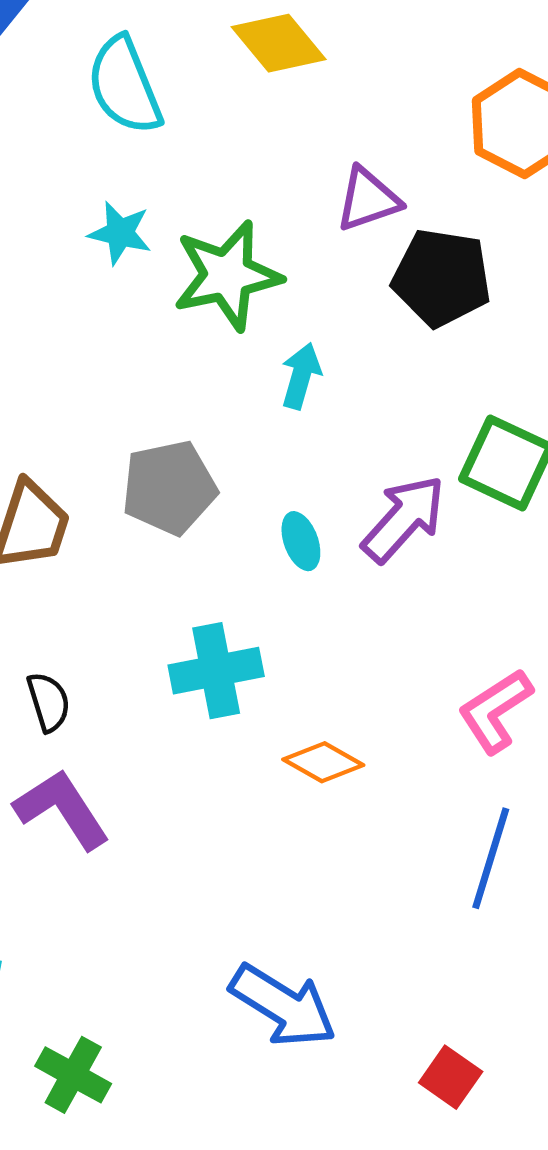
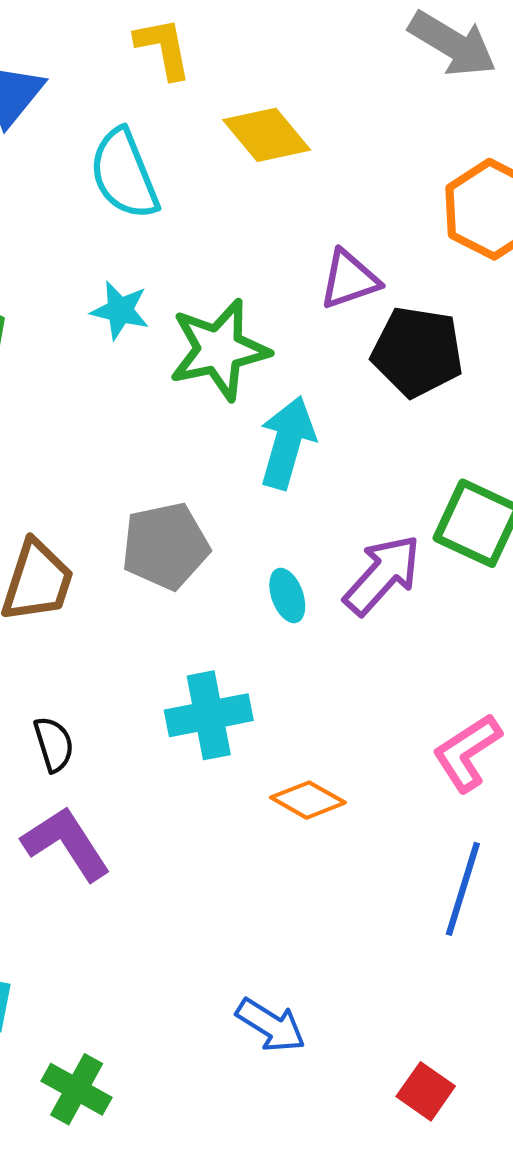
cyan arrow: (301, 376) -> (287, 443), size x1.5
blue arrow: (283, 1006) -> (271, 1025), size x0.7

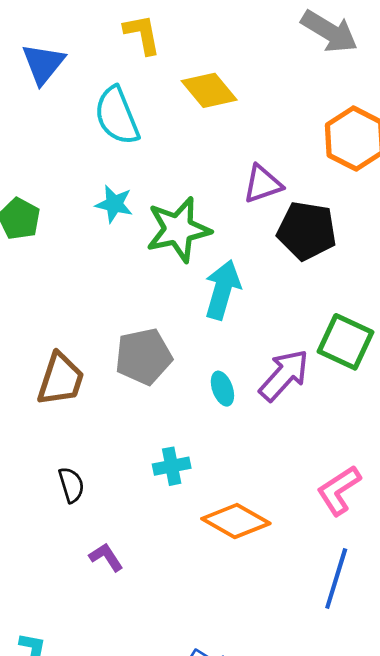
cyan cross: (209, 715) -> (172, 466), size x0.7
orange diamond: (308, 800) -> (236, 521), size x1.4
purple L-shape: (66, 843) -> (106, 557), moved, size x0.6

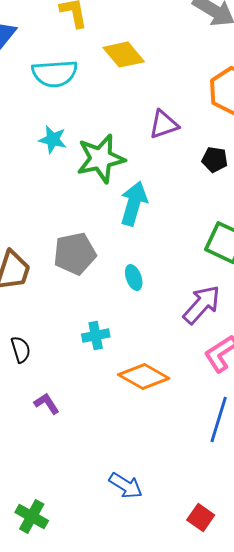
cyan semicircle: (117, 116) -> (55, 74), turned -72
black pentagon: (307, 231) -> (215, 160), moved, size x0.6
purple arrow: (284, 375) -> (202, 305), moved

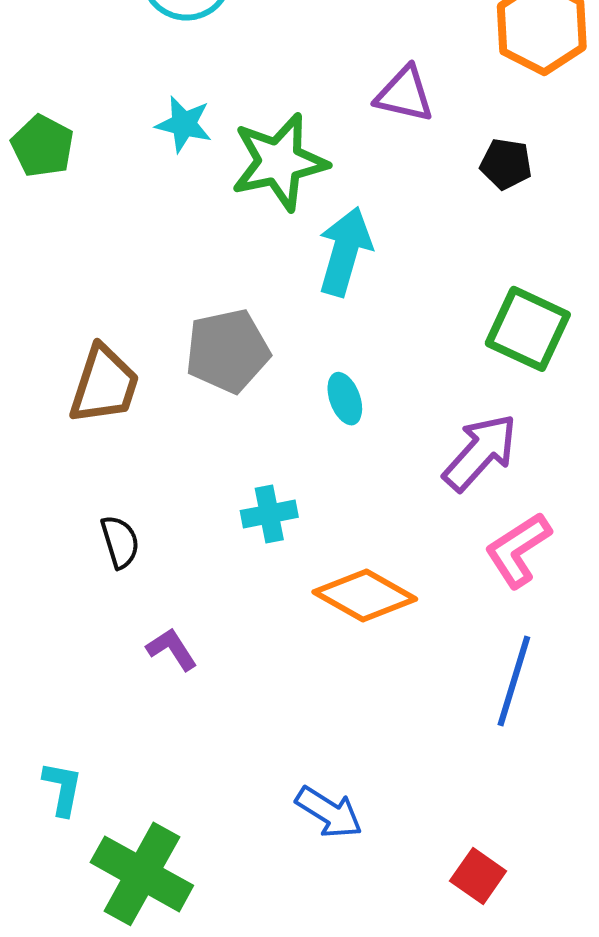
purple triangle: (164, 125) -> (405, 94), turned 32
green cross: (32, 517) -> (142, 874), size x1.5

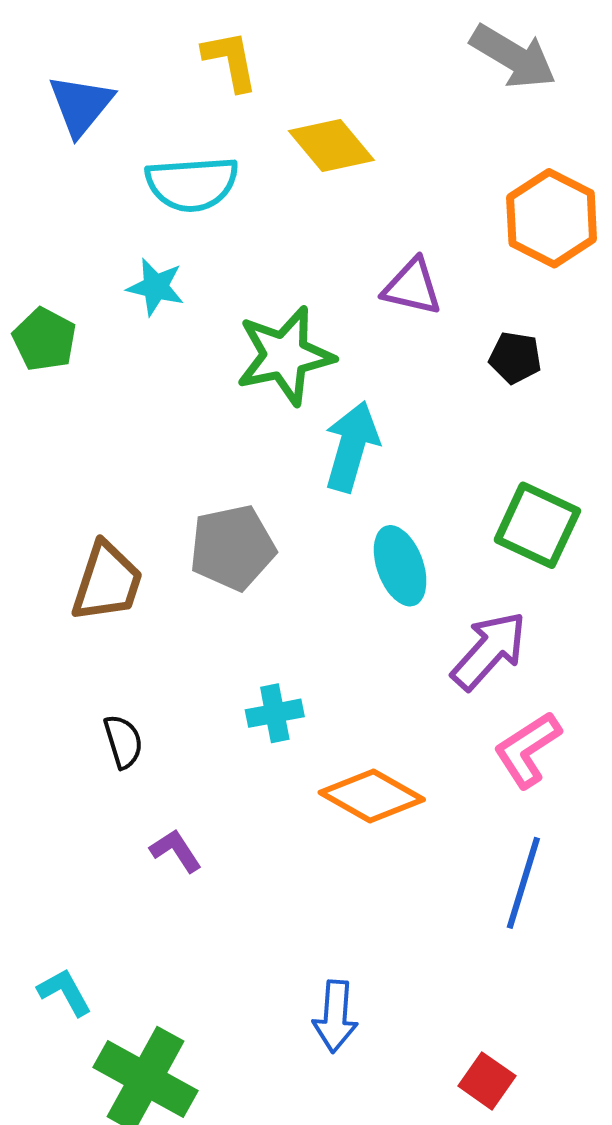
cyan star: (184, 124) -> (156, 287), moved
cyan ellipse: (345, 399) -> (400, 566), moved, size x1.5
cyan L-shape: (62, 788) -> (65, 992), turned -40
blue arrow: (329, 812) -> (335, 1016), turned 62

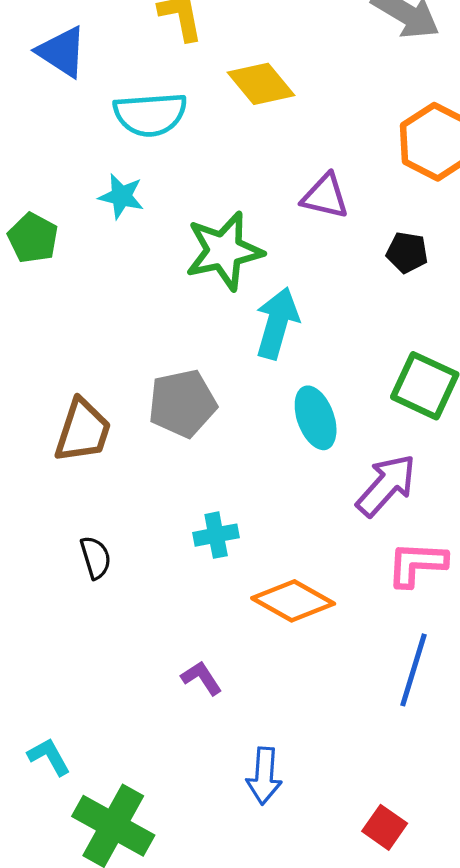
blue triangle: (81, 105) -> (62, 52), turned -36
pink L-shape: (527, 750) -> (417, 564), turned 36
purple L-shape: (176, 851) -> (202, 678), moved

